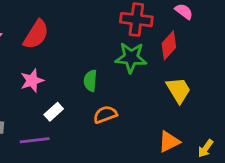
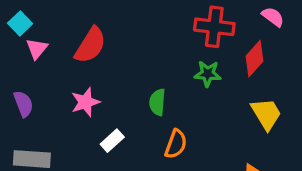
green star: (131, 58) -> (208, 74), size x0.7
orange semicircle: (105, 114) -> (176, 144), turned 130

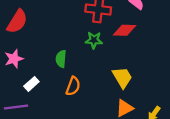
red diamond: (255, 59) -> (125, 30), turned 50
yellow trapezoid: (266, 114) -> (122, 77), moved

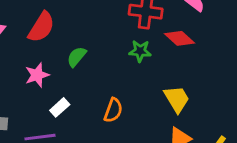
red diamond: (125, 30) -> (179, 38), turned 40
green semicircle: (61, 59) -> (77, 57), moved, turned 35

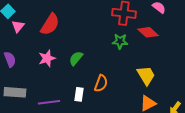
green semicircle: (77, 57) -> (76, 58), moved
white rectangle: (60, 107) -> (79, 94), moved, turned -40

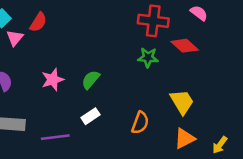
red semicircle: (50, 24) -> (38, 22), moved, size x0.7
orange semicircle: (101, 83) -> (140, 123), moved
white rectangle: (79, 94) -> (91, 116), moved, turned 48

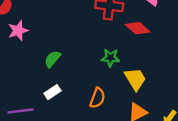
green star: (148, 57) -> (110, 58), moved
pink star: (53, 80) -> (18, 31), moved

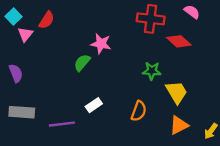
pink star: (18, 31) -> (101, 44), moved, turned 30
green semicircle: (52, 59) -> (82, 63), moved

